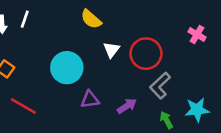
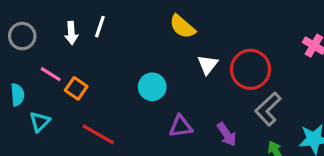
cyan circle: (67, 68) -> (152, 87), size x0.7
purple arrow: (127, 106) -> (227, 134), turned 90

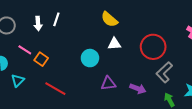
white triangle: (208, 65) -> (114, 44), moved, turned 48
purple arrow: (227, 134) -> (138, 89), turned -35

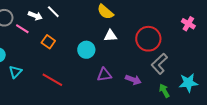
white line: (56, 19) -> (53, 12), turned -64
white arrow: (38, 23) -> (35, 16), turned -64
pink line: (25, 50) -> (22, 29), moved
orange square: (41, 59) -> (48, 42), moved

